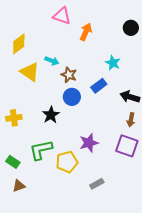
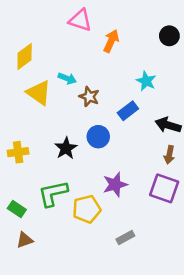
blue circle: (72, 97) -> (98, 137), moved

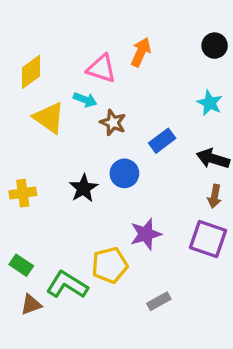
pink triangle: (80, 20) -> (101, 69), moved
cyan star: (146, 81) -> (210, 103), moved
green L-shape: (53, 194) -> (67, 285), moved, turned 44

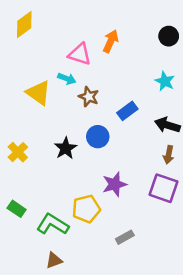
yellow diamond: (31, 72) -> (24, 24), moved
yellow cross: (23, 193) -> (18, 152), turned -36
brown triangle: (31, 305) -> (54, 260), moved

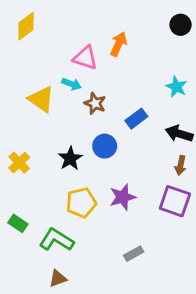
black circle: (169, 36) -> (181, 25), moved
yellow pentagon: (86, 209) -> (81, 203), moved

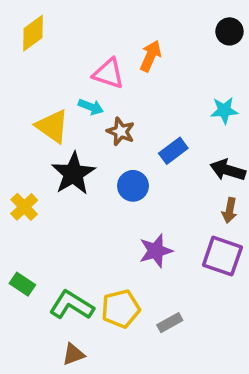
cyan star: (176, 87) -> (224, 110), turned -30
black star: (70, 158) -> (73, 174), moved, size x1.4
yellow pentagon: (81, 203) -> (121, 309), moved

